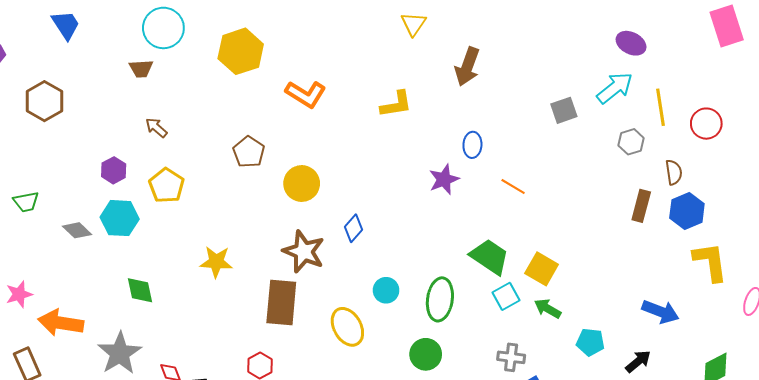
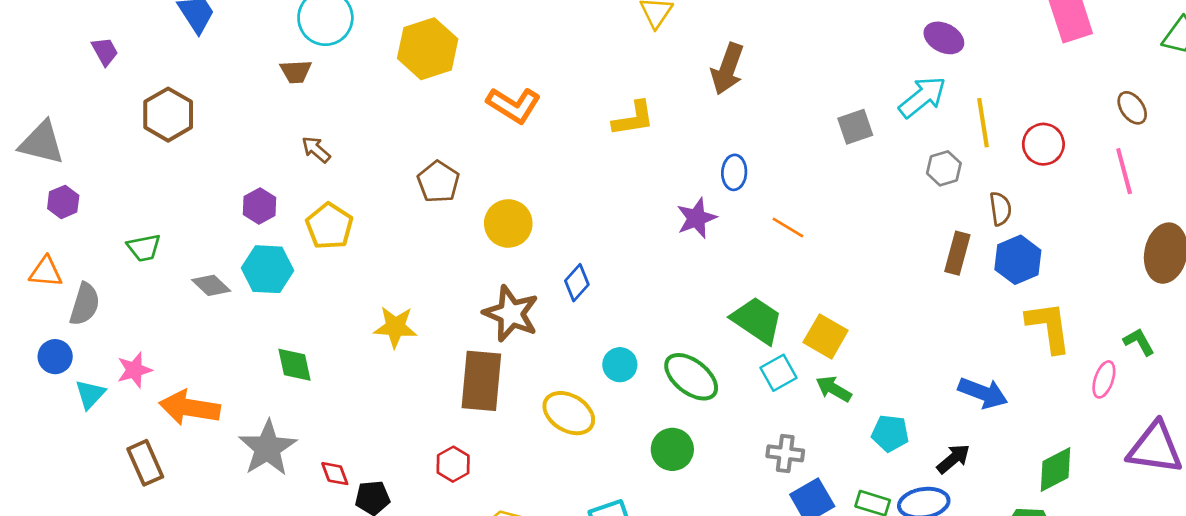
green ellipse: (440, 299) -> (691, 377), turned -60
yellow ellipse: (347, 327) -> (569, 413), turned -30

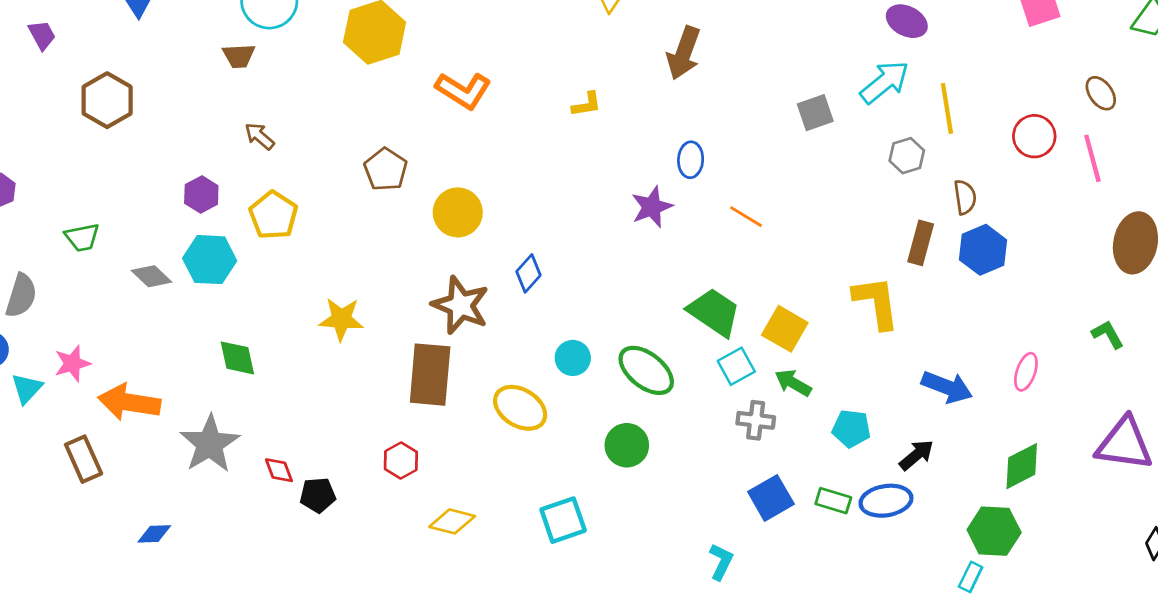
yellow L-shape: (633, 119) -> (587, 104), size x0.7
red circle: (1043, 144) -> (1034, 136), moved
yellow L-shape: (1049, 327) -> (876, 302), moved
pink ellipse: (1104, 379) -> (1026, 372), moved
gray cross: (785, 453) -> (756, 420), moved

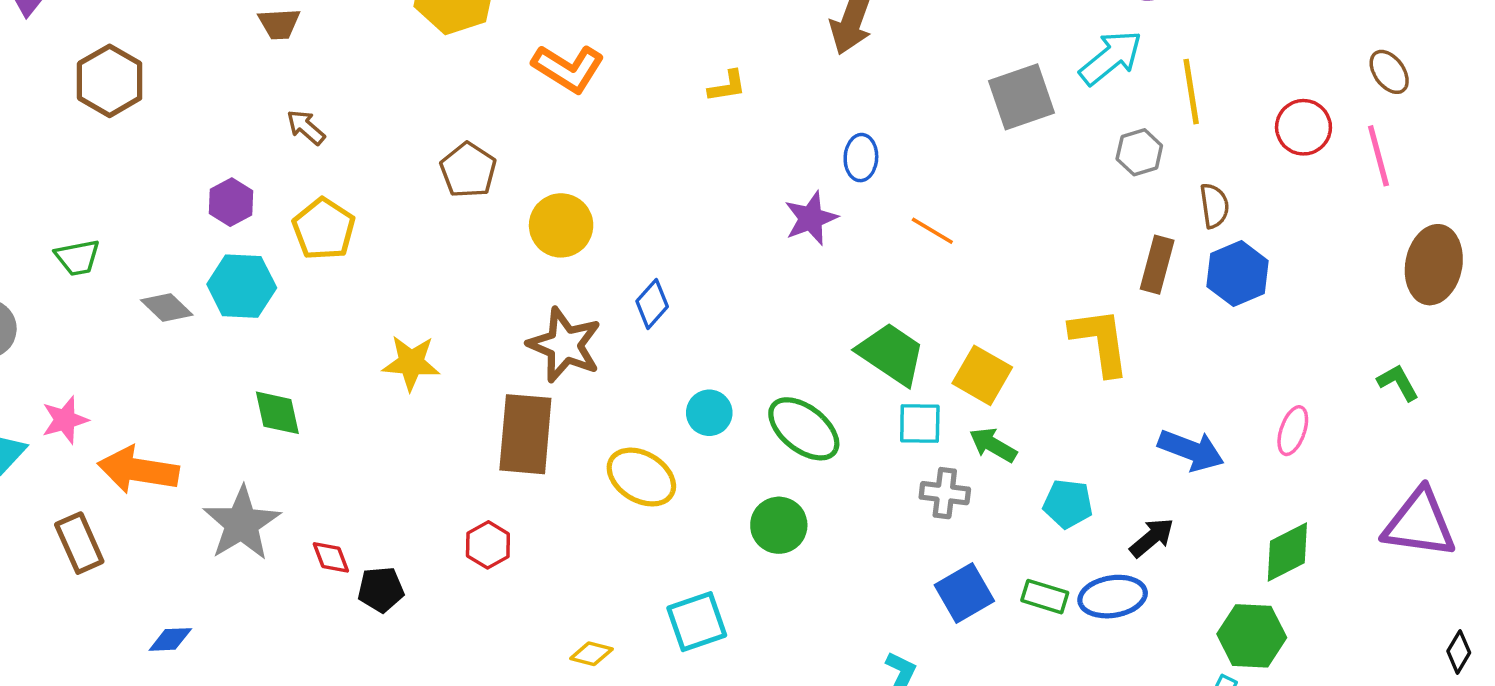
gray square: (815, 113) -> (1022, 97), size x1.4
cyan square: (736, 366) -> (920, 423), turned 30
yellow diamond: (452, 521) -> (591, 654), moved, size x0.7

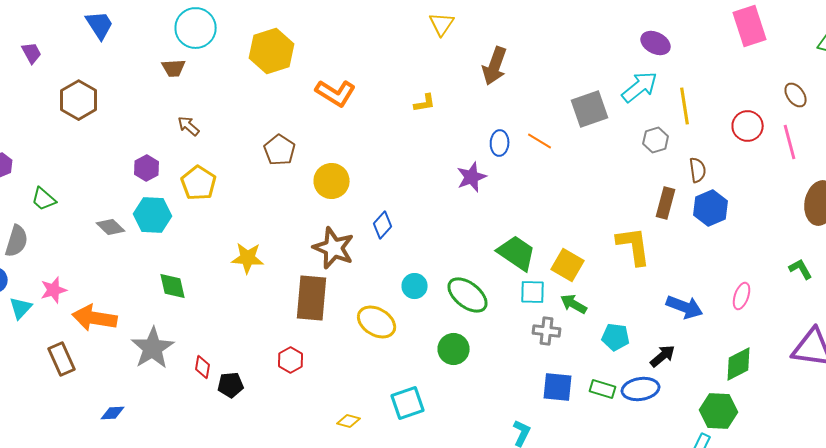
orange line: (932, 231) -> (540, 141), moved
green trapezoid: (77, 258) -> (44, 199), moved, turned 52
red diamond: (331, 557) -> (203, 367), turned 30
blue square: (964, 593) -> (558, 387), turned 36

